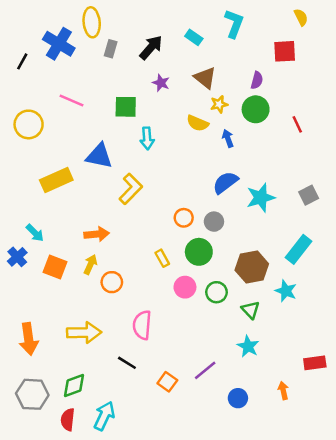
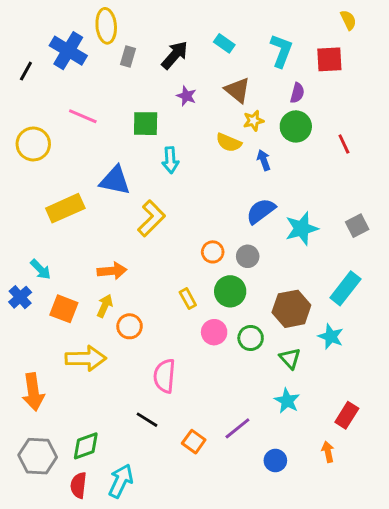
cyan L-shape: (234, 24) -> (281, 51), moved
yellow arrow: (84, 333) -> (86, 358), moved
red rectangle: (315, 363) -> (347, 415), moved, turned -50

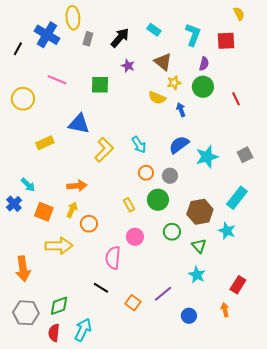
cyan arrow: (170, 160) -> (139, 145), moved, turned -30
yellow rectangle: (65, 208) -> (45, 143), size x0.7
pink circle: (214, 332) -> (135, 237), moved

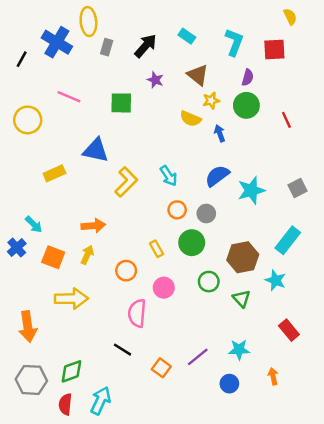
orange circle: (89, 224) -> (126, 271), moved
cyan star: (197, 275) -> (239, 350), moved, turned -30
red rectangle: (238, 285) -> (289, 330), moved, turned -72

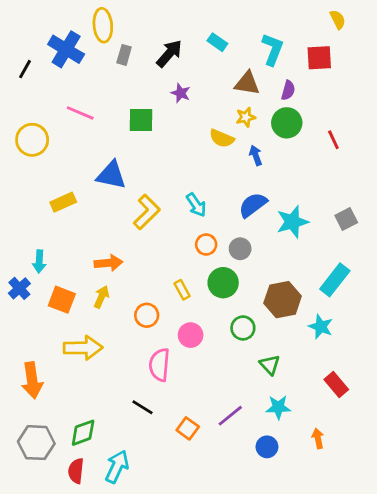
brown triangle: (198, 75) -> (247, 83), moved, turned -30
cyan arrow: (34, 224) -> (39, 261), turned 48
green triangle: (242, 299) -> (270, 365), moved

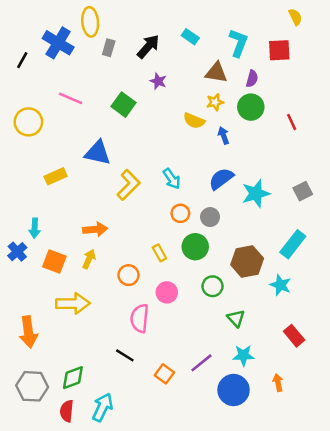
green square: (141, 120) -> (124, 105), turned 35
blue circle: (267, 447) -> (234, 390), size x1.6

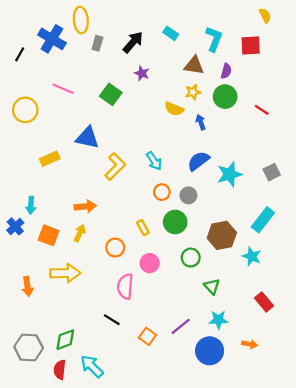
red line: (292, 122) -> (262, 110), turned -32
orange arrow: (28, 332) -> (27, 286), moved, size x0.7
orange arrow: (278, 383) -> (250, 344), turned 112
cyan arrow: (103, 407) -> (92, 366), turned -70

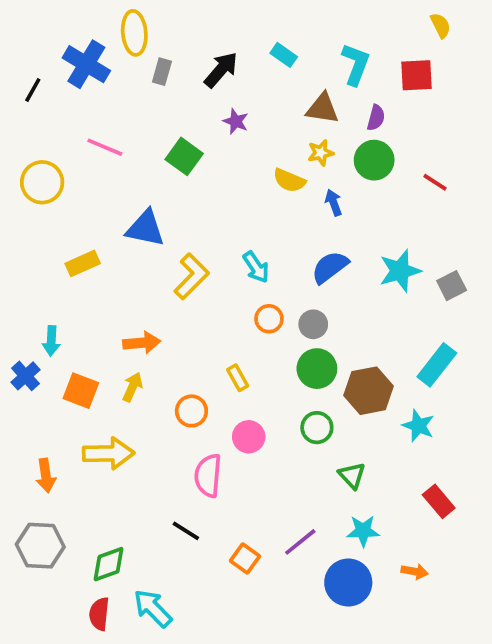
cyan star: (230, 174) -> (400, 271), moved
green circle: (175, 222) -> (317, 369), moved
gray hexagon: (29, 347) -> (40, 546), moved

